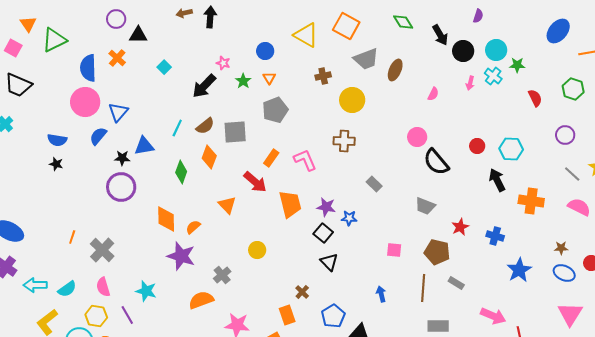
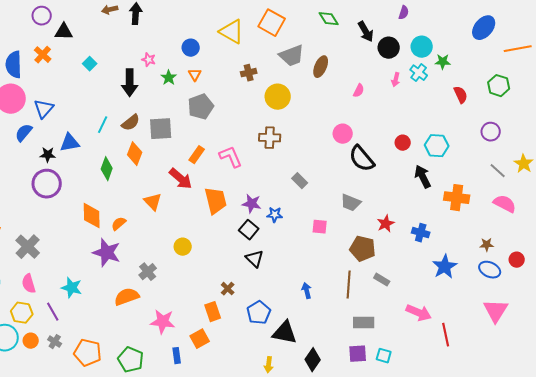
black arrow: (204, 86) -> (130, 83), turned -44
pink square: (394, 250) -> (320, 227), moved

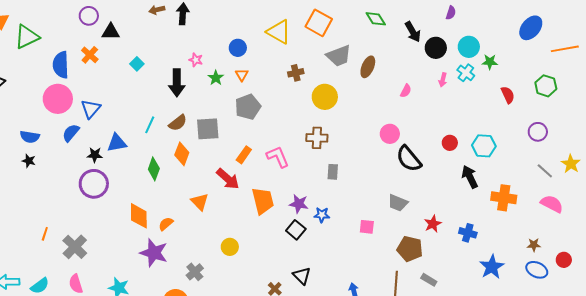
gray rectangle: (300, 181) -> (333, 172), moved, turned 49
black triangle: (255, 259) -> (302, 276), moved

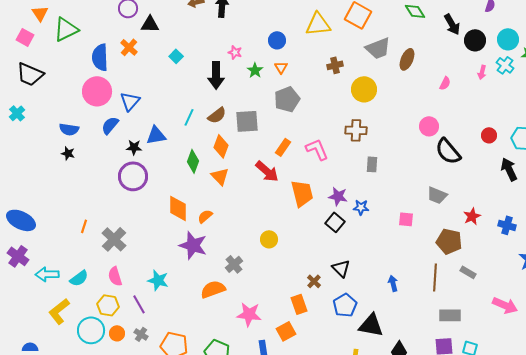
yellow triangle: (279, 32) -> (318, 24), turned -36
orange triangle: (200, 202) -> (220, 176), moved

